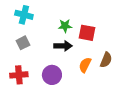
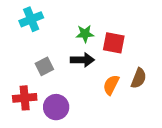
cyan cross: (24, 15) -> (31, 19), turned -36
gray square: (23, 43) -> (44, 66), moved
purple circle: (52, 75) -> (56, 107), moved

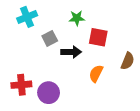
green star: (85, 34) -> (77, 18), moved
gray square: (44, 66) -> (50, 38), moved
brown semicircle: (139, 78) -> (128, 61), moved

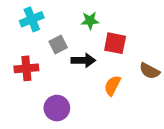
brown semicircle: (128, 61) -> (150, 71), turned 96
red cross: (21, 85) -> (26, 68), moved

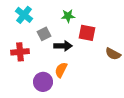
cyan cross: (32, 19) -> (24, 15), turned -30
orange semicircle: (112, 86) -> (61, 70), moved

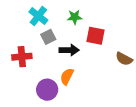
cyan cross: (24, 15) -> (38, 16), moved

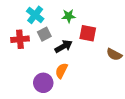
black arrow: (69, 50) -> (64, 46), turned -30
red cross: (22, 57) -> (20, 39), moved

